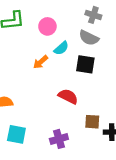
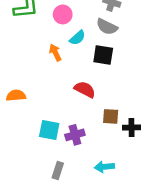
orange arrow: (41, 62) -> (55, 53), turned 105
cyan square: (16, 134) -> (49, 130), moved

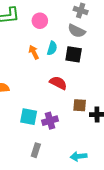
cyan semicircle: (77, 38) -> (52, 48), moved, turned -32
cyan arrow: (104, 167) -> (79, 156), moved

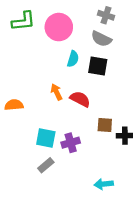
pink circle: (40, 21) -> (59, 27), size x1.5
orange arrow: (34, 52) -> (56, 92), moved
gray rectangle: (36, 150) -> (46, 165), moved, turned 32

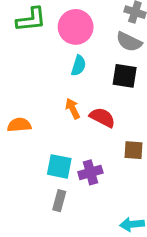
cyan semicircle: (73, 59) -> (79, 66), moved
gray rectangle: (46, 165) -> (59, 201), turned -35

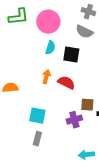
black square: (125, 76) -> (71, 55), moved
orange arrow: (73, 109) -> (46, 77), turned 40
purple cross: (90, 172) -> (74, 120), moved

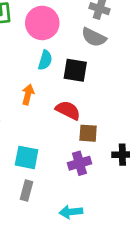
orange arrow: (46, 77) -> (28, 95), moved
brown square: (87, 105) -> (88, 133), moved
cyan arrow: (86, 155) -> (71, 212), moved

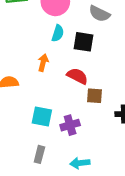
purple cross: (79, 163) -> (70, 125), moved
gray rectangle: (27, 190) -> (39, 154), moved

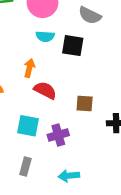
cyan semicircle: (58, 33) -> (45, 36), turned 77
red semicircle: (77, 76) -> (45, 90), moved

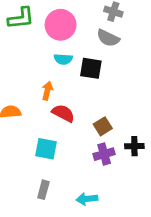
brown square: (85, 103) -> (103, 126), turned -36
purple cross: (58, 135) -> (104, 154), moved

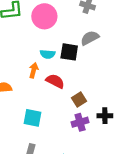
gray semicircle: (108, 38) -> (90, 38), moved, turned 126
cyan semicircle: (63, 59) -> (48, 54), moved
red semicircle: (63, 113) -> (55, 81), moved

